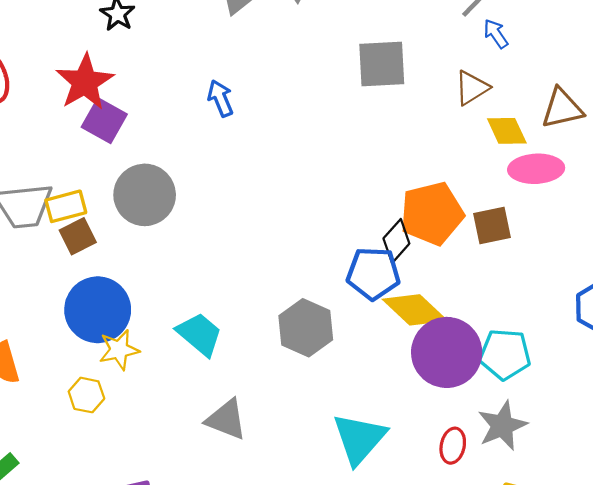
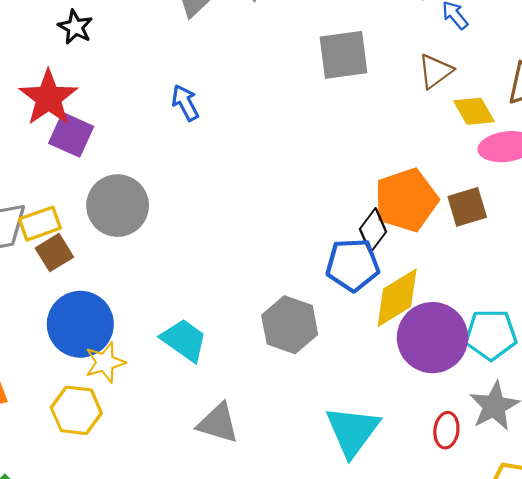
yellow diamond: (415, 310) -> (397, 298), turned -70
yellow hexagon: (86, 395) -> (76, 410), size x1.4

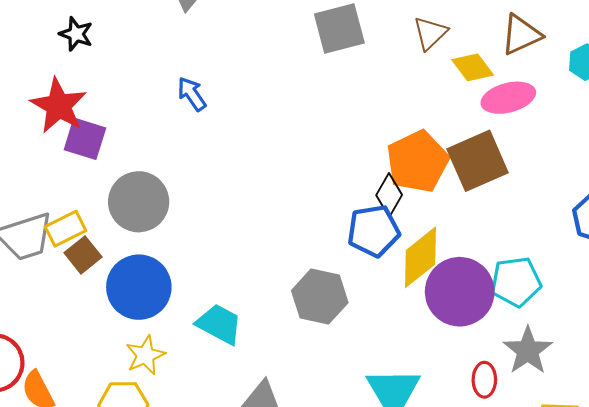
brown square: (467, 207) -> (478, 161), size x1.5
blue circle: (80, 324) -> (139, 287), moved

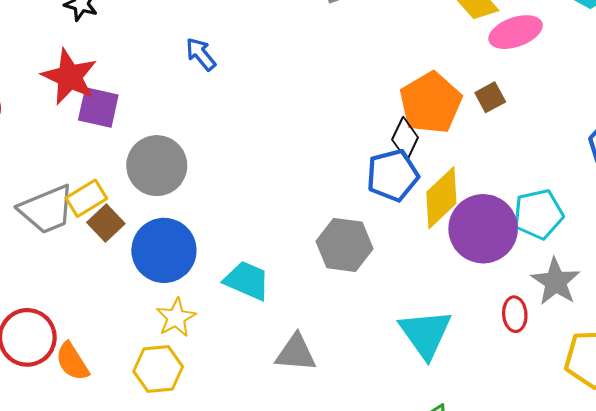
brown square: (478, 161) -> (490, 97), size x0.5

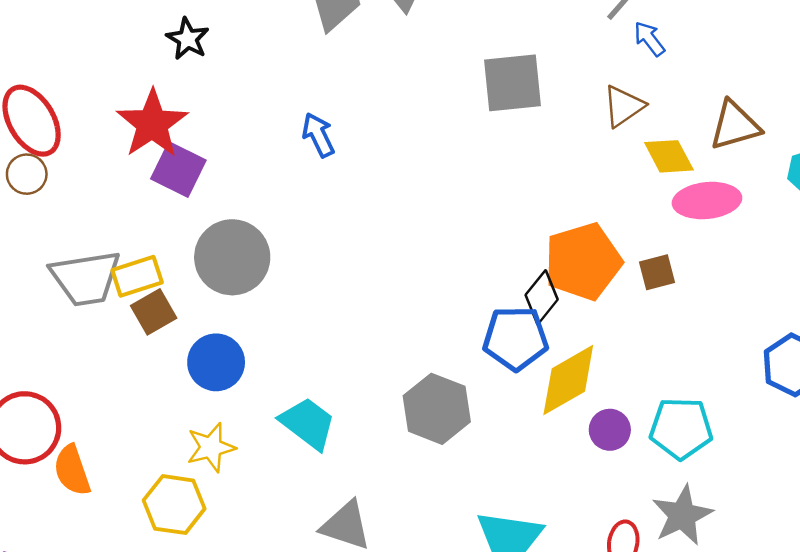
purple circle: (483, 229) -> (610, 430), size x0.5
blue circle: (164, 250) -> (216, 362), size x0.7

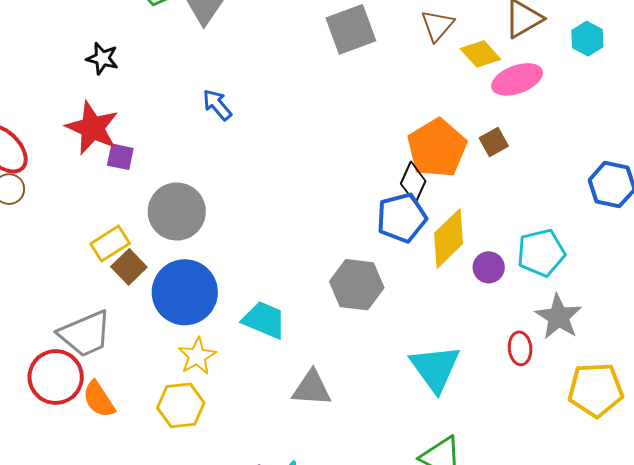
purple square: (178, 170) -> (120, 157), size x0.7
gray trapezoid: (86, 278) -> (85, 334), moved
blue circle: (216, 362) -> (185, 292), size x1.5

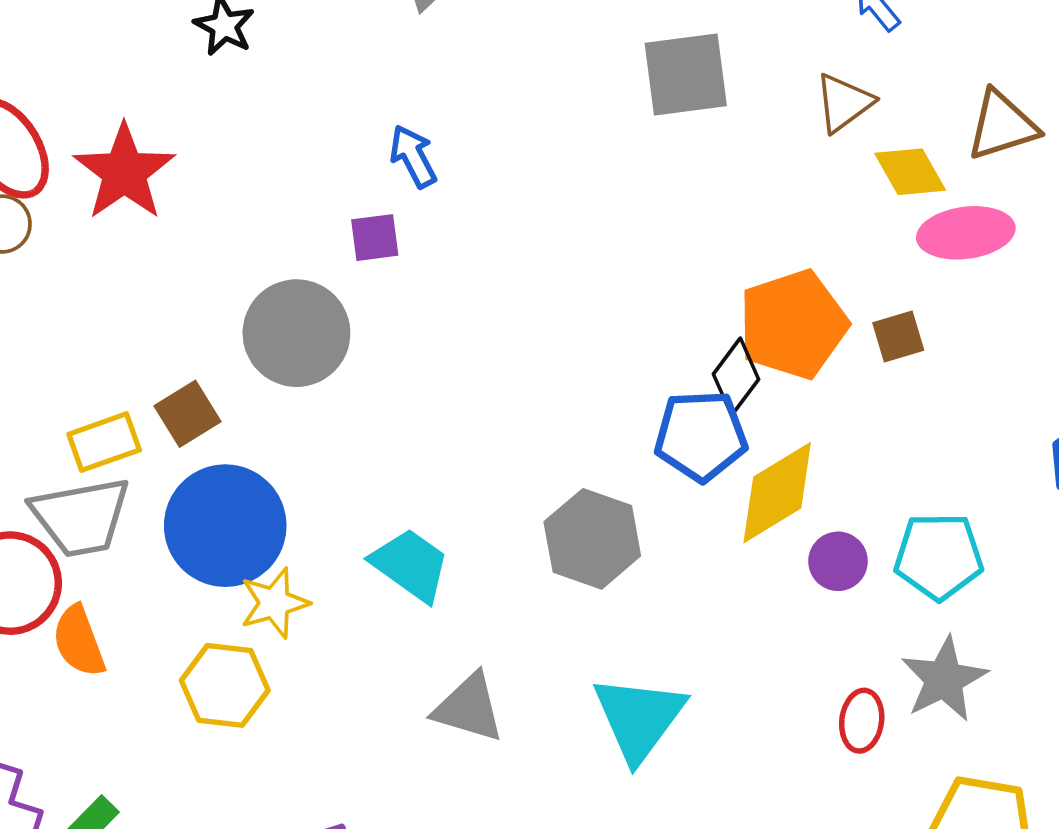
red star: (92, 128) -> (124, 172), moved
purple square: (120, 157) -> (375, 238), moved, turned -32
yellow rectangle: (110, 244) -> (104, 442), moved
blue circle: (185, 292) -> (225, 526), moved
cyan triangle: (435, 368) -> (639, 718), moved

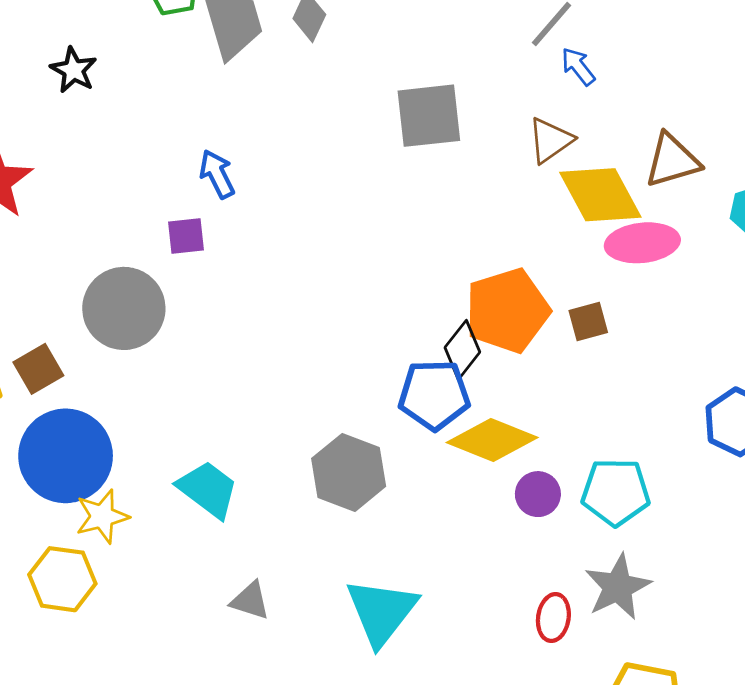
yellow diamond: (910, 172) -> (600, 195), size x1.5
yellow diamond: (777, 493) -> (492, 440), turned 52
gray triangle: (469, 708) -> (250, 601), size x0.7

